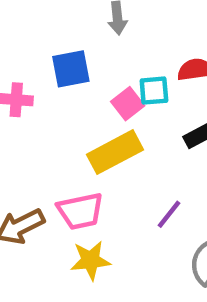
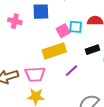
purple line: (169, 214) -> (71, 71), moved

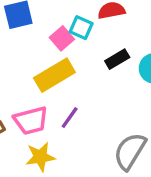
cyan square: (76, 27) -> (81, 28), turned 32
purple line: (71, 71) -> (70, 118), moved

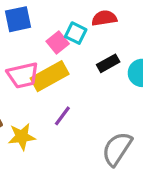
pink trapezoid: (31, 120) -> (23, 75), moved
yellow star: (40, 157) -> (22, 137), moved

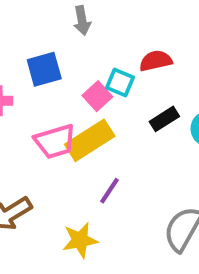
yellow star: (22, 137) -> (80, 240), moved

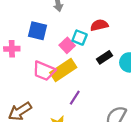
blue square: (44, 69) -> (37, 31), turned 30
pink trapezoid: (55, 141) -> (44, 71), turned 40

